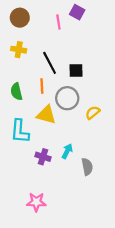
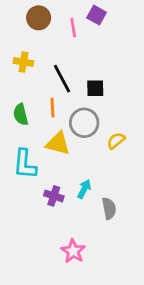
brown circle: (20, 18) -> (39, 18), moved
pink star: (36, 202) -> (73, 251), moved, turned 30

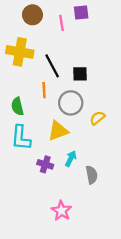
purple square: (97, 15) -> (81, 12), turned -35
yellow cross: (23, 62) -> (20, 52), size x1.6
green semicircle: (21, 114) -> (17, 106), moved
yellow triangle: (58, 143) -> (58, 131), moved, turned -35

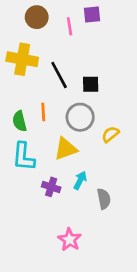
orange line: (44, 90) -> (43, 112), moved

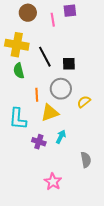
orange line: (43, 112) -> (37, 95), moved
green semicircle: (20, 121) -> (19, 71), moved
gray semicircle: (104, 199) -> (86, 160), moved

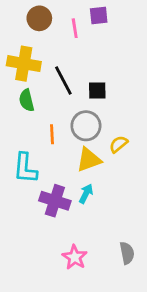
yellow triangle: (50, 113) -> (89, 160), moved
purple cross: (39, 142) -> (55, 201), size x1.5
gray semicircle: (86, 160) -> (127, 253), moved

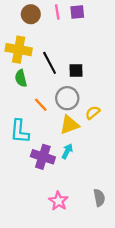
pink line: (75, 28) -> (57, 12), moved
orange line: (52, 134) -> (41, 105), turned -40

